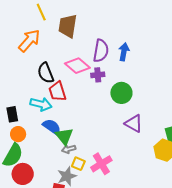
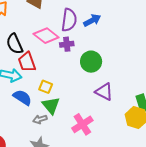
blue arrow: (124, 52) -> (92, 20), turned 54
green triangle: (64, 136) -> (51, 105), moved
yellow square: (78, 164) -> (46, 87), moved
pink cross: (101, 164) -> (82, 124), moved

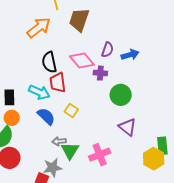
purple semicircle: (69, 20) -> (107, 50), size x0.7
green triangle: (51, 105) -> (70, 151), moved

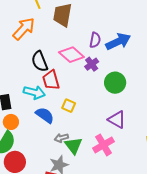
blue arrow: (130, 55) -> (118, 42), size x1.4
purple cross: (100, 73) -> (92, 64), turned -32
purple triangle: (128, 127) -> (117, 120), moved

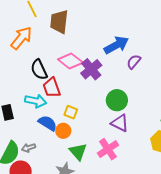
purple semicircle: (95, 40) -> (134, 62), moved, turned -147
purple cross: (92, 64) -> (91, 69), size x1.5
green circle: (115, 83) -> (117, 100), moved
orange circle: (11, 122) -> (63, 131), moved
gray arrow: (61, 138) -> (29, 148), moved

